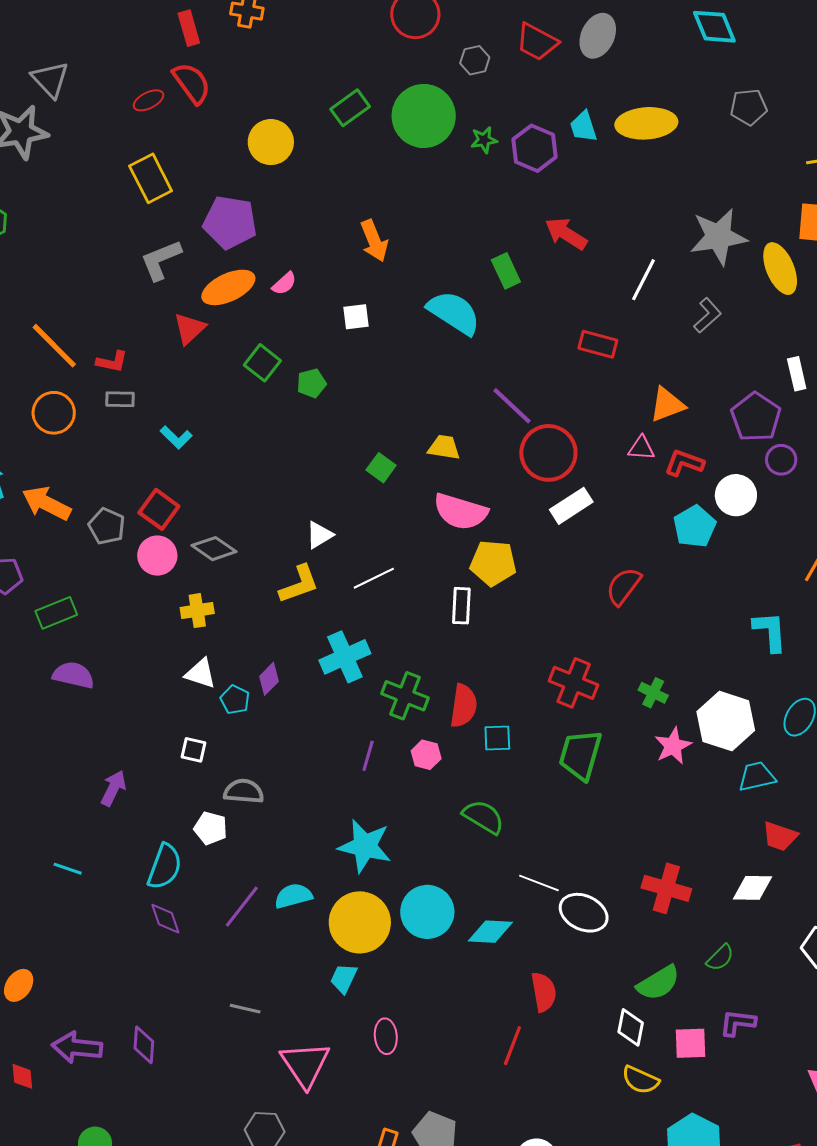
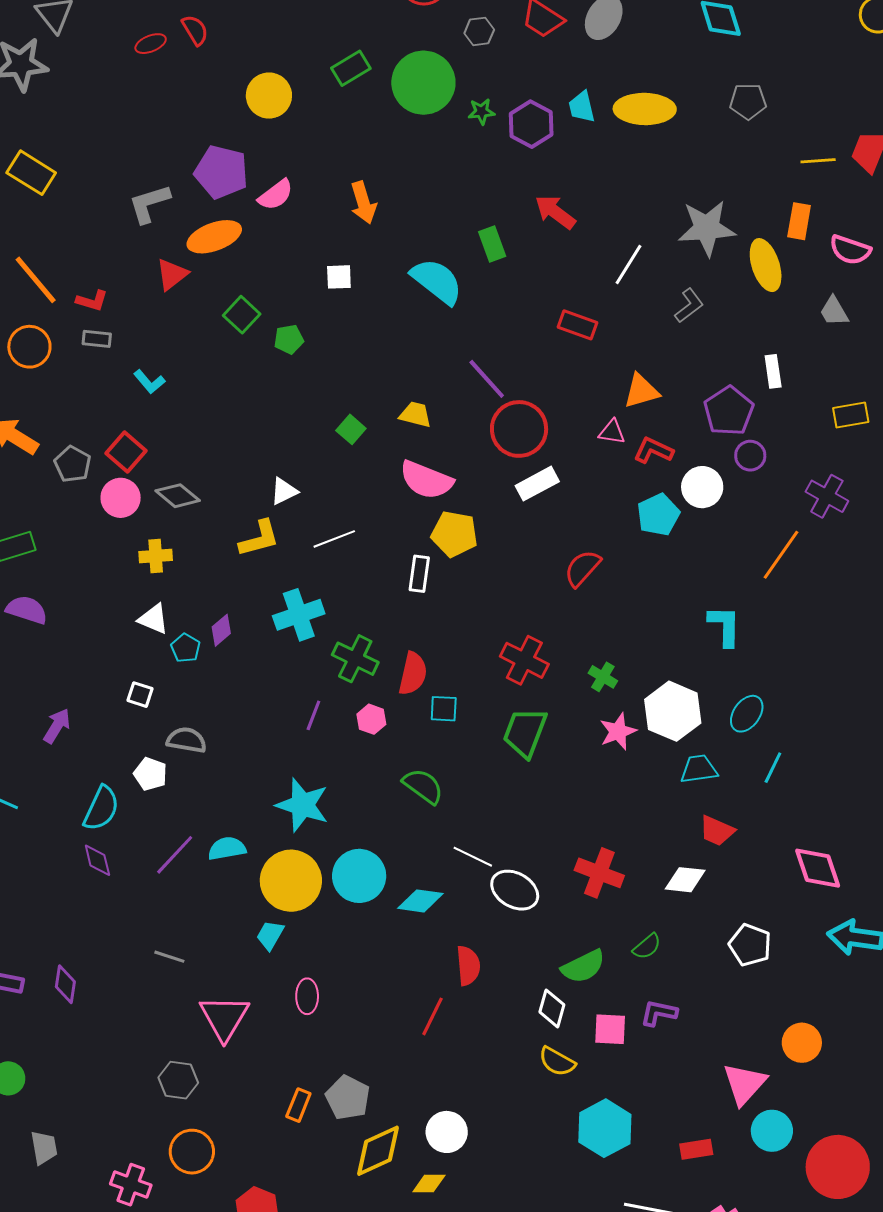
red semicircle: (192, 83) -> (195, 30), size x0.7
yellow rectangle: (151, 178) -> (31, 173), moved, turned -36
pink semicircle: (284, 284) -> (276, 195), moved, size x1.4

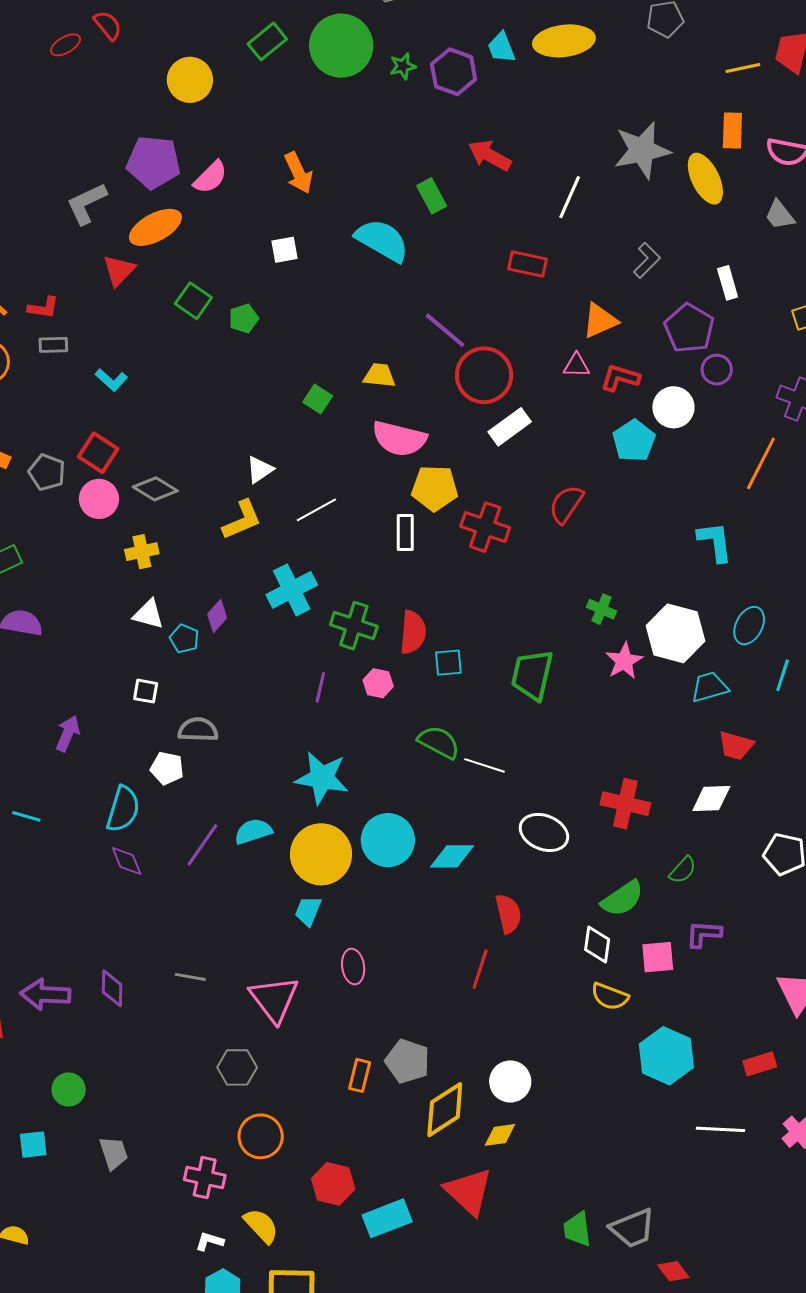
gray L-shape: (689, 306) -> (647, 260), moved
red cross: (524, 660) -> (485, 527), moved
white line: (473, 857) -> (484, 765), moved
gray line: (169, 957) -> (190, 977), moved

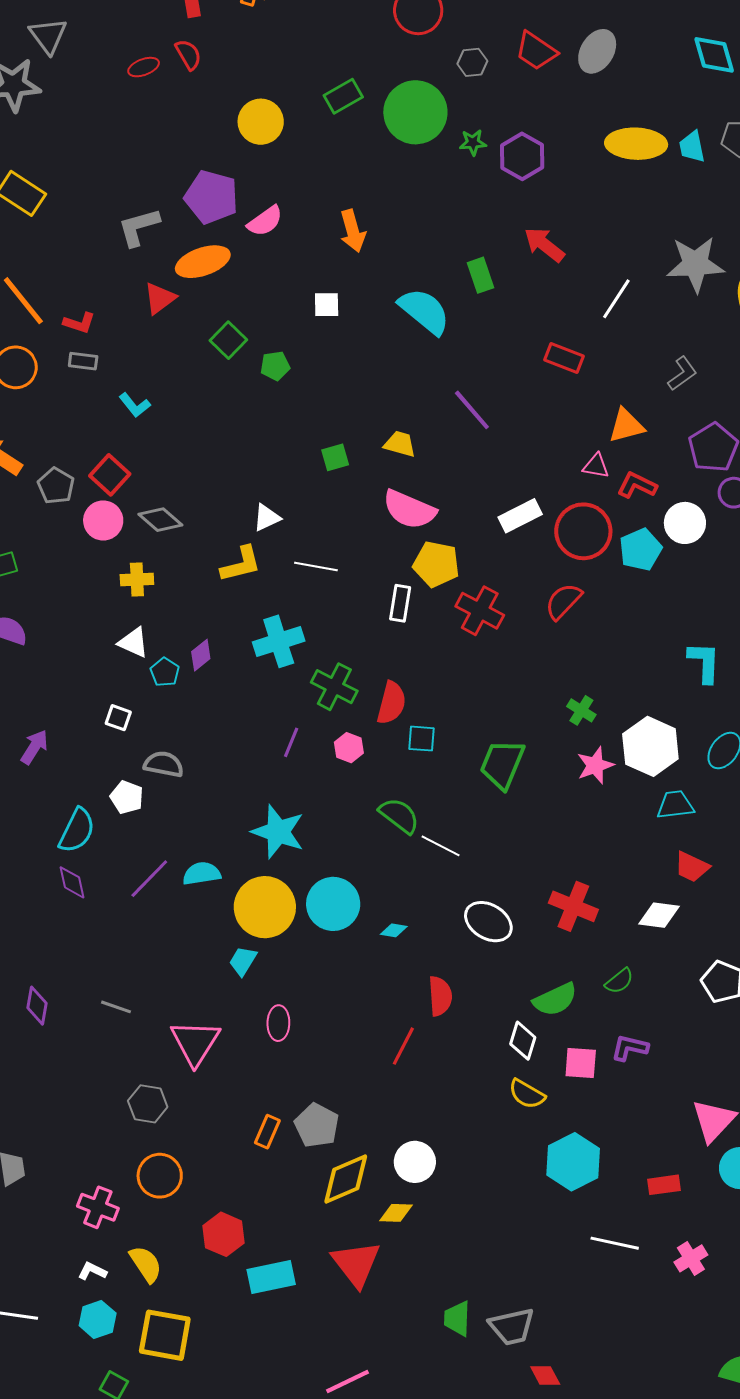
cyan trapezoid: (501, 48) -> (692, 147), moved
red circle: (484, 375) -> (583, 531), moved
green square: (318, 399) -> (335, 457), turned 32
white line: (316, 510) -> (316, 566), turned 30
cyan diamond: (452, 856) -> (394, 930), size x0.6

